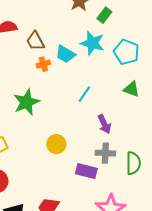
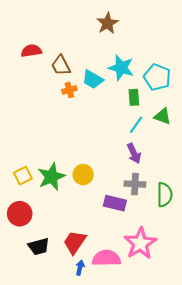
green rectangle: (104, 15) -> (134, 97), moved, turned -42
cyan line: (84, 94) -> (136, 125), moved
green star: (26, 102) -> (51, 177), moved

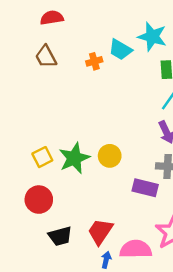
brown trapezoid: (61, 66) -> (46, 57), moved

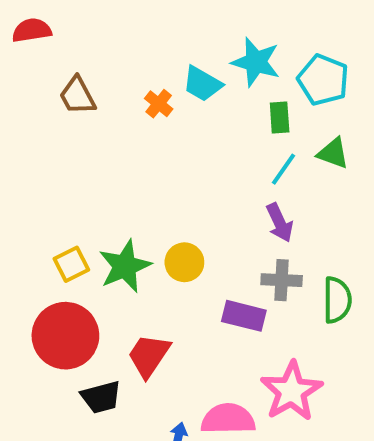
red semicircle: (52, 18) -> (32, 30), moved
orange cross: (94, 61) -> (159, 104), turned -35
red circle: (39, 200) -> (65, 336), size x1.4
red trapezoid: (100, 231) -> (149, 355), moved

